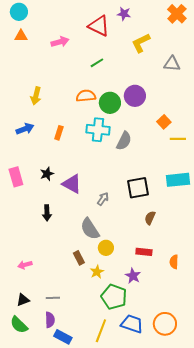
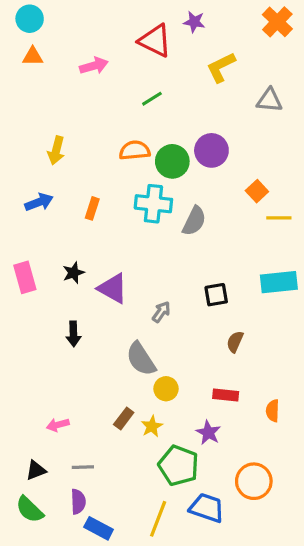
black square: (138, 188) -> (216, 295), size x0.7
brown rectangle: (79, 258) -> (124, 419), moved, turned 64
pink arrow: (25, 265) -> (58, 425), moved
orange circle: (165, 324) -> (254, 481), moved

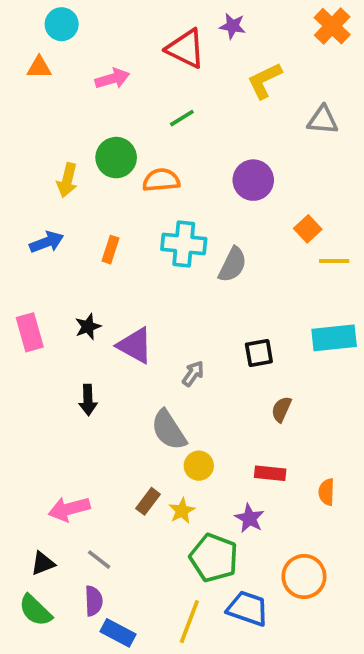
cyan circle: (30, 19) -> (62, 24), moved
green circle: (172, 161) -> (116, 158), moved
pink arrow: (58, 425) -> (69, 509), size x1.5
gray line: (83, 467) -> (99, 560), turned 40

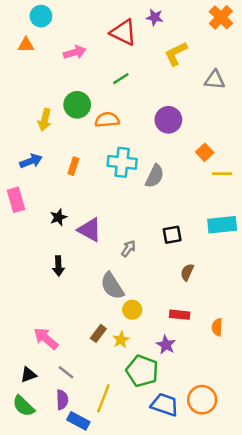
pink rectangle: (30, 332) -> (16, 200), moved
pink arrow: (69, 509) -> (46, 338), turned 55
orange circle: (304, 577) -> (202, 400), moved
yellow line: (189, 622) -> (103, 398), moved

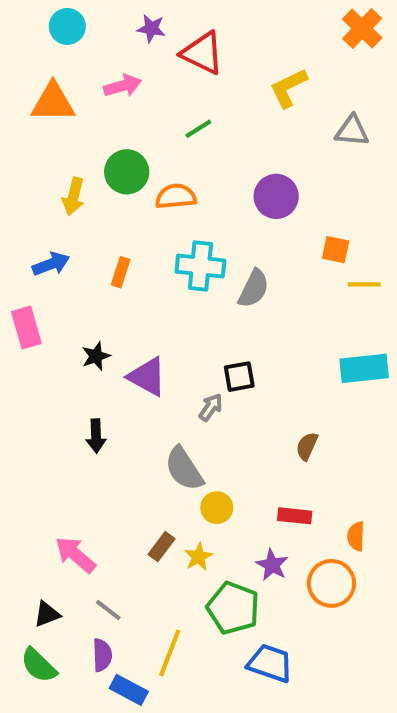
purple star: (155, 17) -> (151, 28), moved
orange triangle: (26, 45) -> (53, 102), moved, size x1.6
orange square: (205, 152) -> (336, 250), turned -35
black square: (172, 235) -> (239, 377), moved
orange circle: (202, 400) -> (331, 583), moved

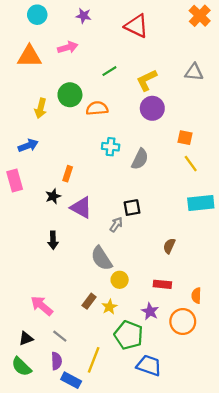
red triangle: (202, 53) -> (136, 26), moved
yellow L-shape: (288, 88) -> (147, 80), moved
cyan cross: (200, 266) -> (111, 147), size x0.7
orange rectangle: (121, 272) -> (68, 174), moved
yellow line: (364, 284) -> (191, 164), moved, turned 54

